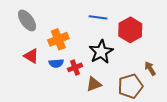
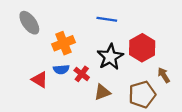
red hexagon: (130, 30) -> (142, 48), moved
red triangle: (31, 56) -> (40, 80), moved
red cross: (75, 67) -> (82, 74), turned -32

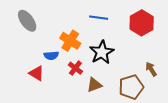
orange cross: (63, 43) -> (70, 41), moved, turned -36
red hexagon: (142, 48) -> (142, 23), moved
blue semicircle: (61, 69) -> (51, 55), moved

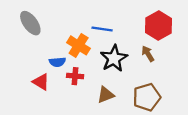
blue line: (99, 18) -> (102, 29), moved
red cross: (75, 68) -> (75, 76), moved, turned -32
brown arrow: (151, 69) -> (148, 54), moved

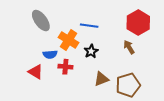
gray ellipse: (30, 23) -> (41, 21), moved
black star: (114, 58) -> (91, 51), moved, size x0.6
brown triangle: (106, 95) -> (101, 79), moved

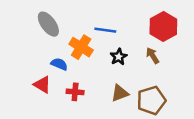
black star: (91, 51) -> (119, 57), moved
blue semicircle: (50, 54) -> (59, 64), turned -152
red cross: (65, 67) -> (75, 92), moved

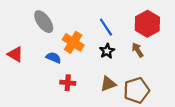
blue line: (105, 30) -> (106, 27), moved, turned 48
red triangle: (42, 85) -> (15, 54), moved

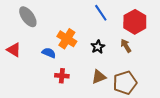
gray ellipse: (44, 22) -> (28, 17), moved
blue line: (106, 27) -> (101, 13), moved

